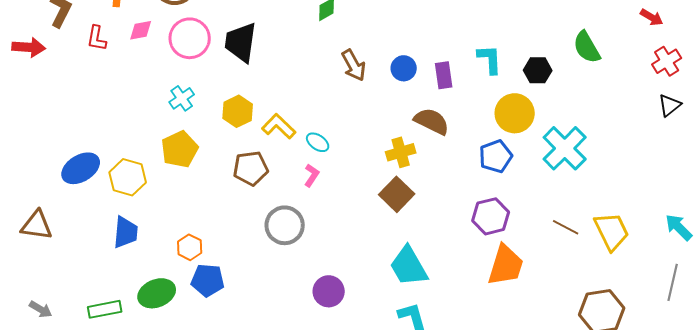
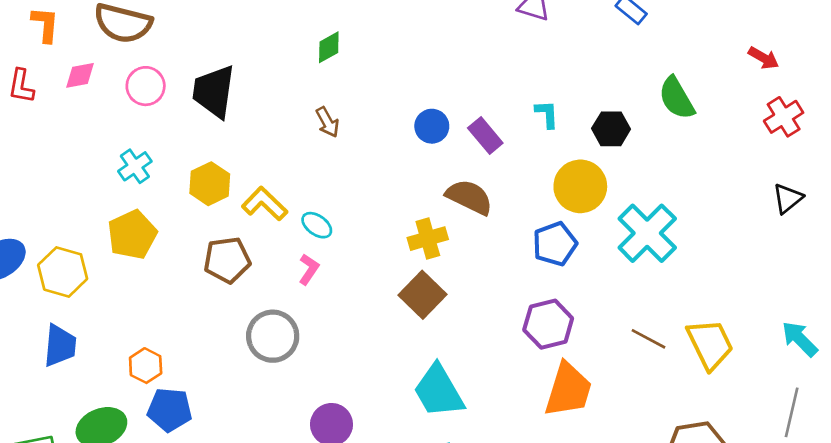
pink circle: (190, 38) -> (146, 86), size x0.7
cyan L-shape: (490, 59) -> (547, 114), size x0.7
brown arrow: (354, 65) -> (327, 122), moved, size x0.7
purple rectangle: (444, 75) -> (485, 136), turned -32
black triangle: (670, 105) -> (788, 198), moved

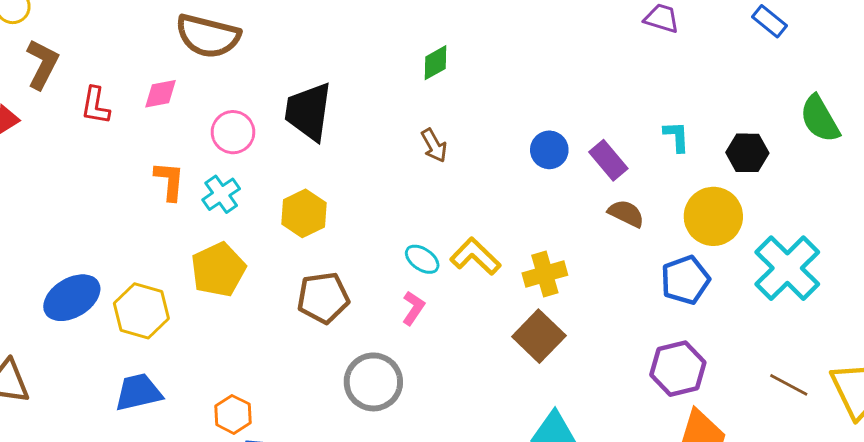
orange L-shape: (45, 25) -> (169, 181), moved
pink circle: (146, 86) -> (233, 132), moved
brown semicircle: (469, 197) -> (626, 213), moved, size x0.7
yellow L-shape: (265, 204) -> (475, 256), moved
blue trapezoid: (60, 346) -> (138, 392), turned -108

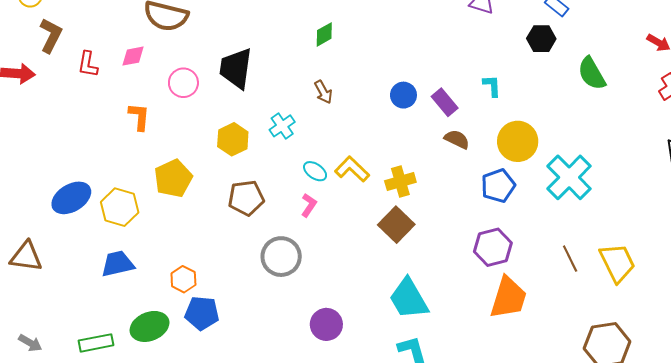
black hexagon: (747, 153) -> (541, 39), moved
cyan cross: (221, 194) -> (282, 126), moved
brown line: (789, 385) -> (570, 259), turned 36

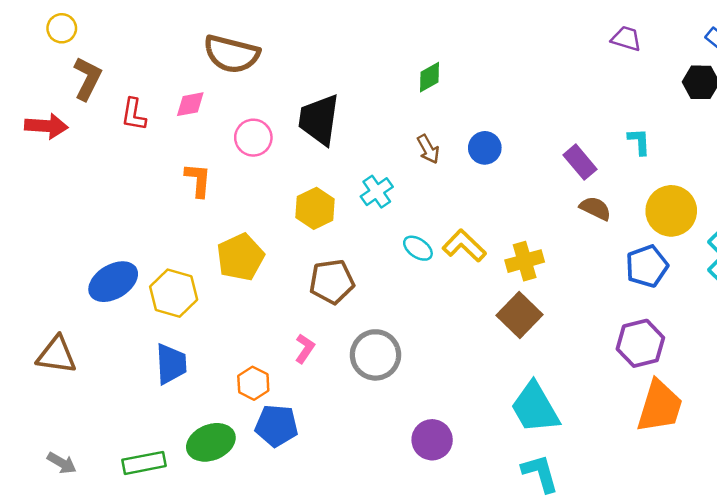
blue circle: (403, 95) -> (485, 148), moved
pink L-shape: (309, 205) -> (305, 348), moved
blue trapezoid: (118, 264) -> (171, 364), turned 100

